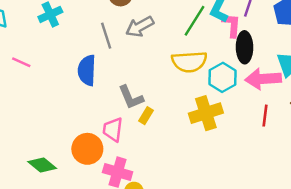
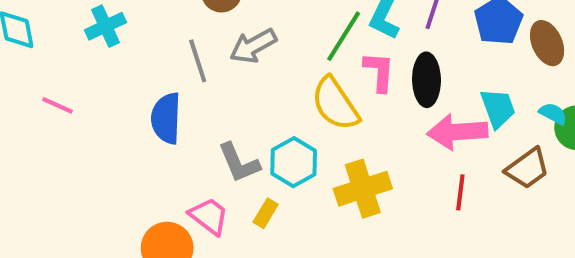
pink L-shape: (232, 25) -> (379, 72), moved
yellow semicircle: (189, 62) -> (335, 104), turned 60
cyan hexagon: (222, 77) -> (294, 162), moved
yellow rectangle: (146, 116) -> (266, 213), moved
pink trapezoid: (113, 130) -> (209, 216), turned 120

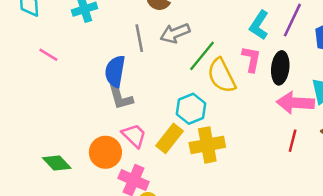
green line: (344, 36) -> (202, 56), moved
gray L-shape: (239, 163) -> (120, 97), moved
yellow cross: (363, 189) -> (207, 145), moved
yellow rectangle: (266, 213) -> (169, 138), size x1.6

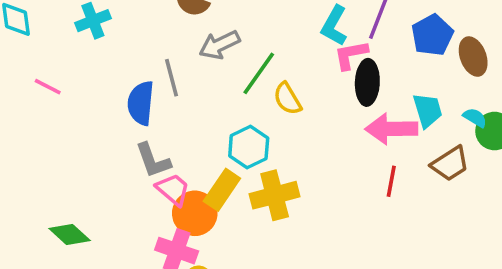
gray line: (139, 38) -> (171, 78), moved
pink L-shape: (251, 59) -> (351, 55), moved, turned -108
yellow semicircle: (222, 76) -> (287, 99), size x0.7
gray L-shape: (120, 97) -> (153, 160), moved
orange circle: (105, 152) -> (195, 213), moved

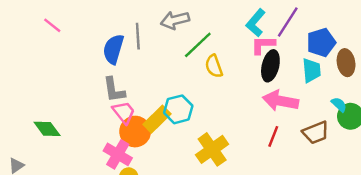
cyan trapezoid: (428, 110) -> (312, 70), moved
cyan hexagon: (249, 147) -> (178, 109), moved
yellow cross: (275, 195) -> (212, 149), moved, turned -32

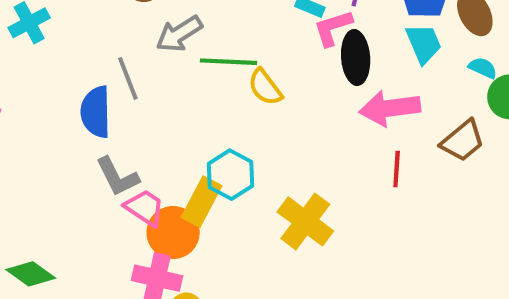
green line: (198, 45) -> (228, 62), turned 64
cyan semicircle: (339, 104) -> (483, 68), moved

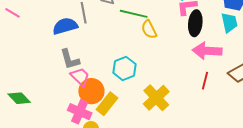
blue semicircle: (96, 112) -> (65, 26), turned 65
yellow rectangle: (202, 202) -> (107, 104), moved

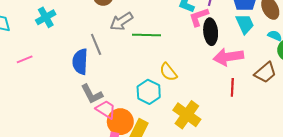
pink line: (13, 13) -> (25, 59), turned -42
blue semicircle: (65, 26) -> (80, 62), turned -60
yellow semicircle: (149, 29) -> (168, 72), moved

